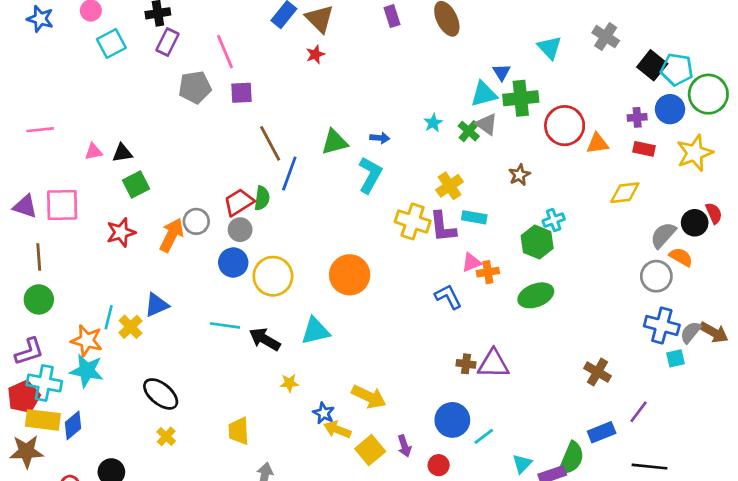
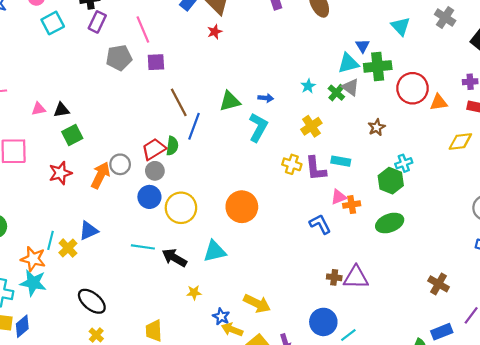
yellow cross: (450, 186) -> (311, 126), moved
yellow cross: (413, 221) -> (292, 164), size x0.7

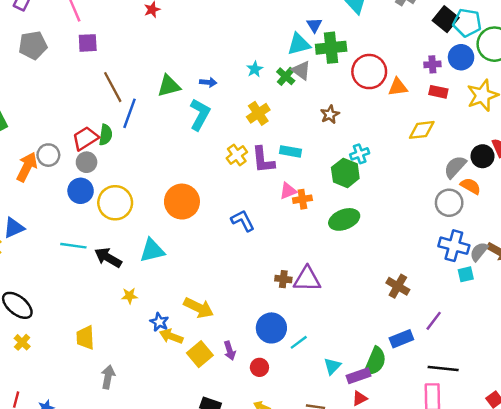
gray pentagon: (119, 58) -> (33, 45), moved
yellow cross: (292, 164) -> (237, 155), turned 36
blue L-shape: (320, 224) -> (243, 221), moved

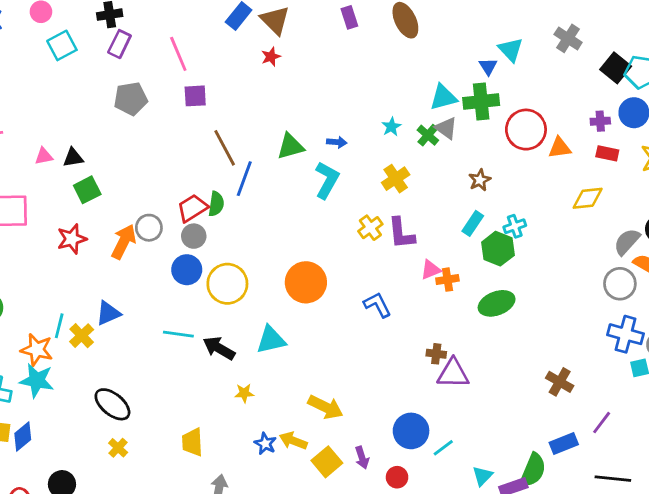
blue triangle: (314, 25) -> (488, 66), moved
cyan rectangle: (290, 151) -> (473, 223), moved, turned -66
brown cross: (283, 279) -> (436, 354), moved
blue star: (159, 322) -> (265, 444), moved

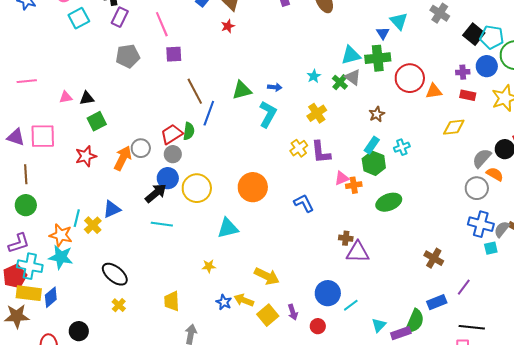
green hexagon: (498, 249) -> (374, 163), moved
black arrow: (219, 348) -> (156, 193), moved, turned 110

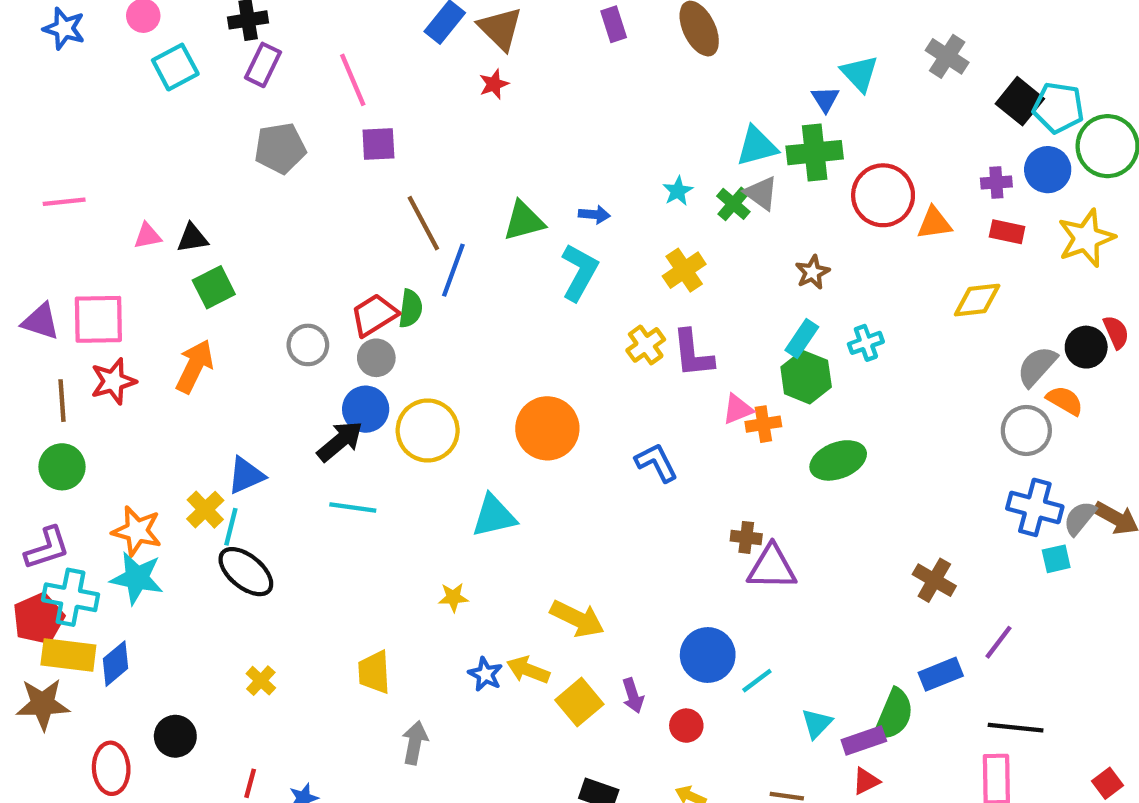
red star: (86, 156) -> (113, 381), moved
orange arrow: (123, 158) -> (195, 366), moved
cyan line: (77, 218) -> (231, 527), moved
black ellipse: (115, 274) -> (246, 572), moved

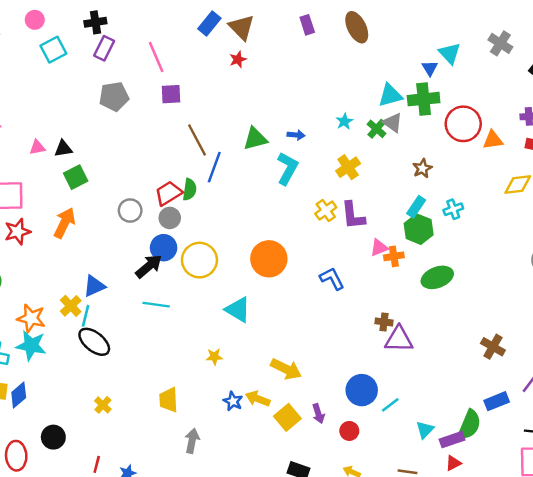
cyan triangle: (494, 516) -> (238, 310), turned 44

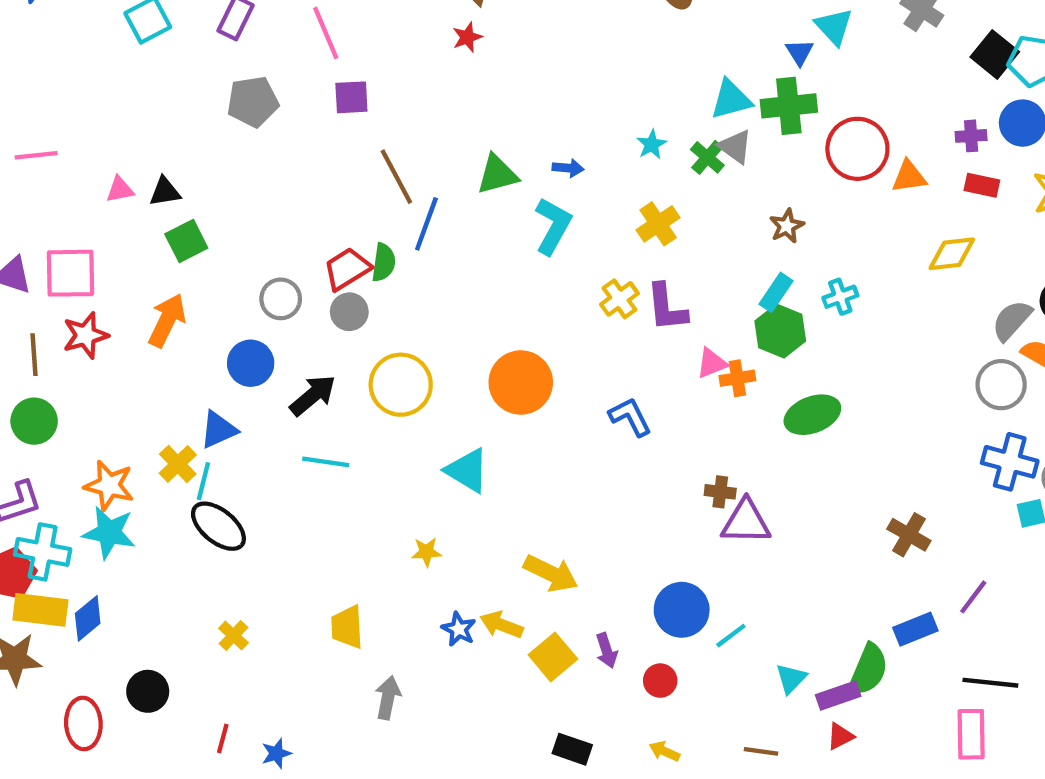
blue circle: (164, 248) -> (251, 363), moved

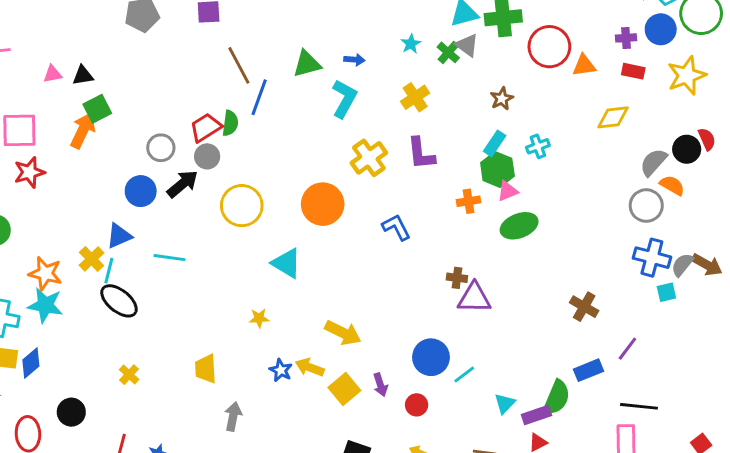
yellow cross: (619, 299) -> (369, 158), moved, size x1.4
orange arrow: (167, 320) -> (83, 130), moved
pink triangle: (712, 363) -> (508, 191), moved
black arrow: (313, 395) -> (183, 184), moved
cyan line: (326, 462) -> (170, 258), moved

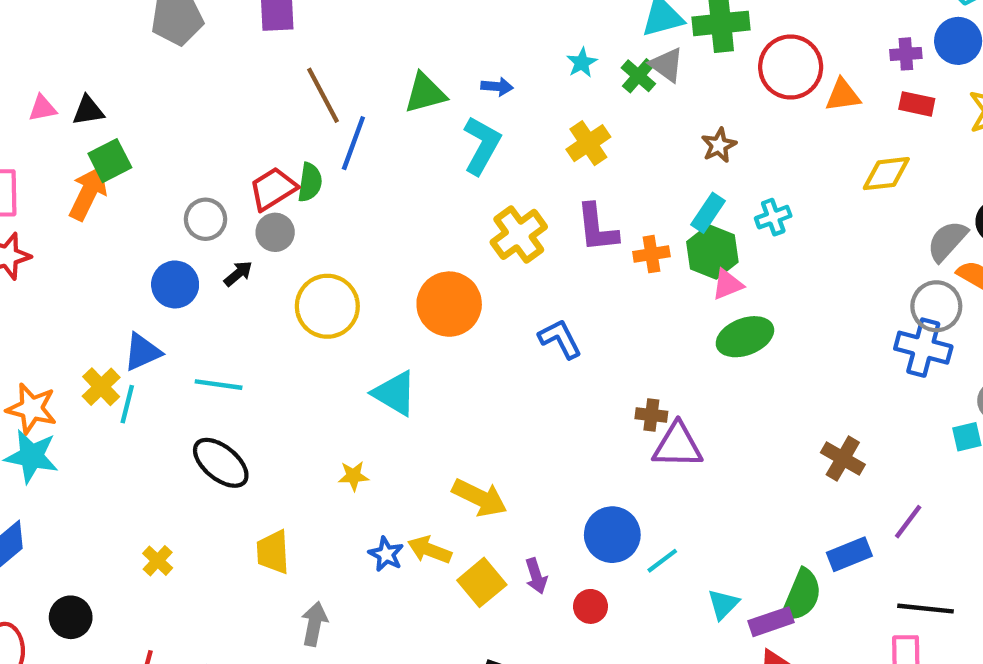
black arrow: (183, 184) -> (238, 274), size x0.6
orange cross: (469, 201) -> (651, 254), moved
blue cross: (652, 258) -> (923, 348), moved
black ellipse: (119, 301) -> (221, 463), moved

